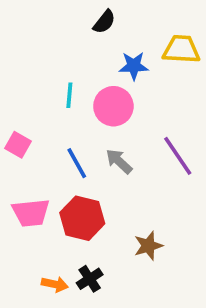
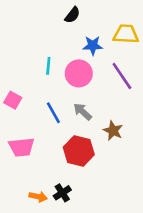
purple line: (178, 156) -> (122, 76), moved
red hexagon: (82, 218) -> (79, 151), moved
brown star: (148, 246) -> (113, 131), moved, turned -30

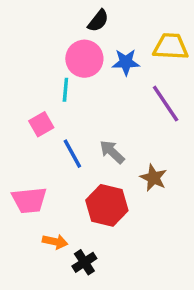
pink circle: (79, 73) -> (84, 59), moved
pink square: (13, 100) -> (41, 124), moved, turned 30
orange arrow: (38, 197) -> (55, 242), moved

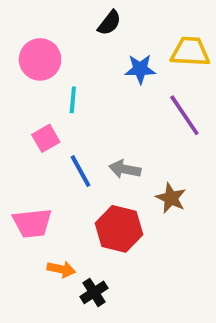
pink circle: (84, 59) -> (40, 59), moved
gray arrow: (112, 152) -> (125, 169), turned -32

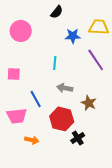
cyan line: (73, 100) -> (55, 63), moved
pink square: (46, 138) -> (14, 74), moved, turned 32
blue line: (80, 171) -> (36, 99), moved
black cross: (94, 292) -> (78, 138), moved

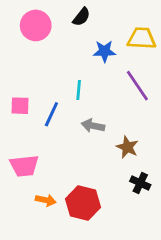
pink circle: (21, 31) -> (36, 25), moved
blue line: (36, 99) -> (51, 114), moved, turned 54
red hexagon: (62, 119) -> (83, 203), moved
black cross: (78, 138) -> (140, 183), moved, turned -32

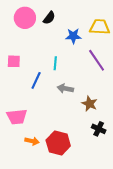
black semicircle: (82, 17) -> (49, 18), moved
pink square: (20, 106) -> (14, 61), moved

